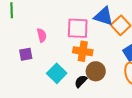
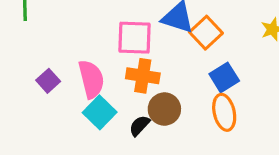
pink semicircle: (42, 35) -> (91, 79), moved, size x1.6
purple square: (26, 54) -> (48, 81), turned -32

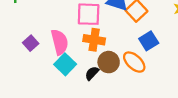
orange ellipse: (224, 112) -> (134, 62), moved, turned -35

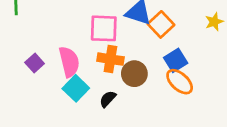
brown circle: (109, 62) -> (134, 74), moved
orange ellipse: (134, 62) -> (180, 82), moved

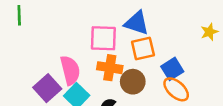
orange square: (161, 24) -> (143, 49), moved, turned 30
purple square: (35, 63) -> (47, 88), moved, size x1.5

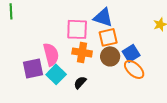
brown circle: (133, 82) -> (110, 56), moved
purple square: (47, 88) -> (33, 68), turned 30

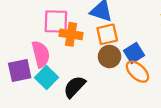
pink square: (77, 29) -> (56, 22), moved
orange cross: (82, 52) -> (71, 34), moved
black semicircle: (80, 82) -> (75, 87), size x1.5

